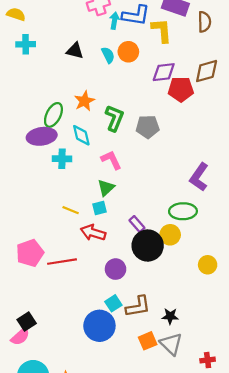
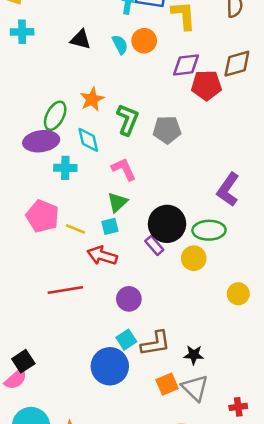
black circle: (148, 246) -> (167, 224), moved
pink pentagon: (30, 253) -> (42, 216), moved, turned -30

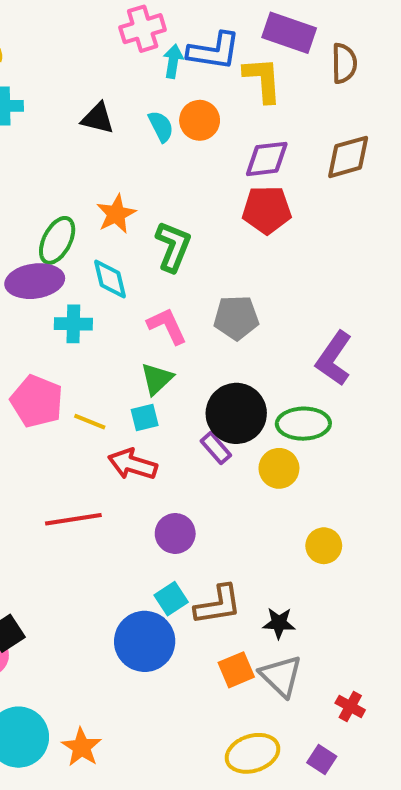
red pentagon: (206, 85) -> (267, 210), moved
gray pentagon: (167, 130) -> (236, 318), moved
yellow circle: (238, 294) -> (324, 546), moved
red cross: (238, 407) -> (350, 707), turned 36

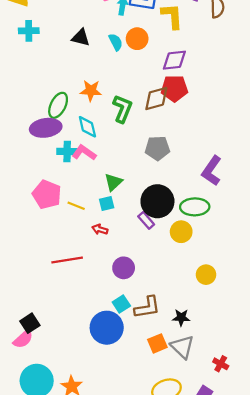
brown diamond: (348, 157) -> (156, 99), moved
orange star: (116, 214) -> (91, 91), turned 30
pink L-shape: (167, 326) -> (84, 153), moved, turned -30
red arrow: (132, 464) -> (100, 229), size x0.6

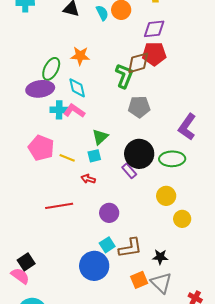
green L-shape: (122, 109) -> (124, 76), moved
yellow circle: (181, 232) -> (166, 196), moved
pink semicircle: (23, 339) -> (20, 276), turned -102

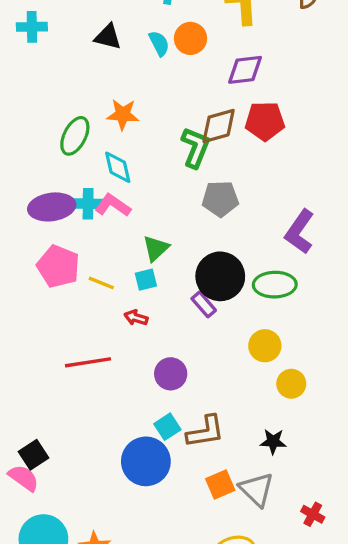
red pentagon: (154, 54) -> (265, 121), moved
purple ellipse: (40, 89) -> (52, 207), moved
black star: (160, 257) -> (273, 442), moved

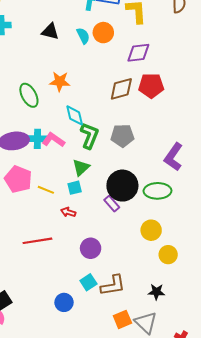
green ellipse: (75, 136) -> (29, 95), turned -55
green L-shape: (195, 147) -> (89, 136), moved
cyan diamond: (118, 167) -> (75, 115), moved
blue circle: (146, 461) -> (64, 302), moved, size x0.6

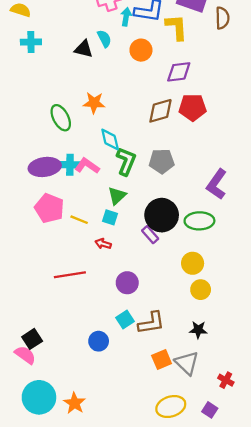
cyan semicircle: (83, 36) -> (104, 39), moved
cyan square: (75, 188) -> (110, 217), turned 32
yellow circle: (168, 255) -> (201, 290), moved

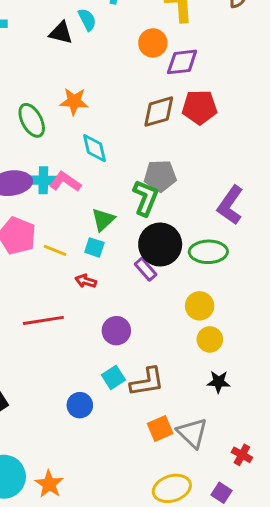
orange circle: (141, 50) -> (153, 43), moved
green L-shape: (126, 161) -> (146, 198), moved
black star: (198, 330) -> (219, 382), moved

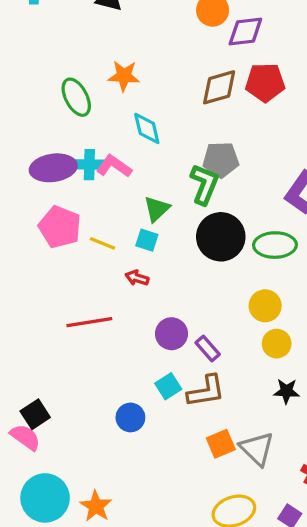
purple rectangle: (146, 269) -> (208, 348), moved

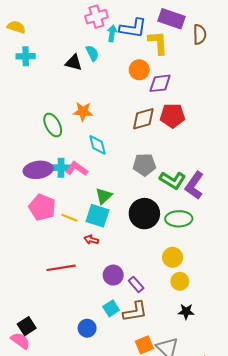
green L-shape: (204, 184) -> (173, 180), moved, turned 100
cyan square: (147, 240) -> (98, 216), size x1.6

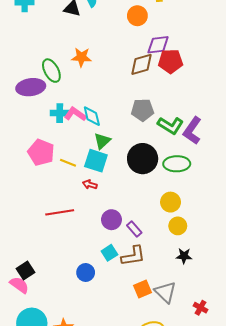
purple diamond: (160, 83) -> (158, 45), moved
cyan diamond: (98, 145) -> (92, 116), moved
purple ellipse: (38, 170) -> (31, 87), moved

